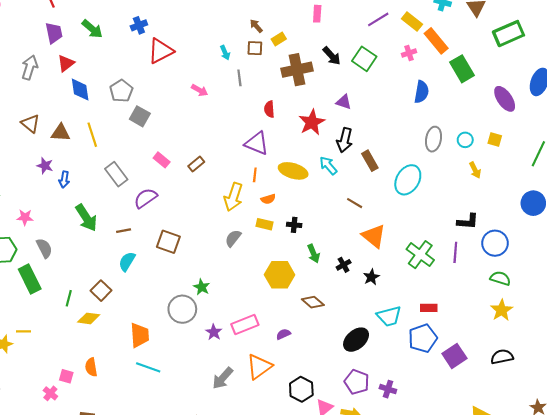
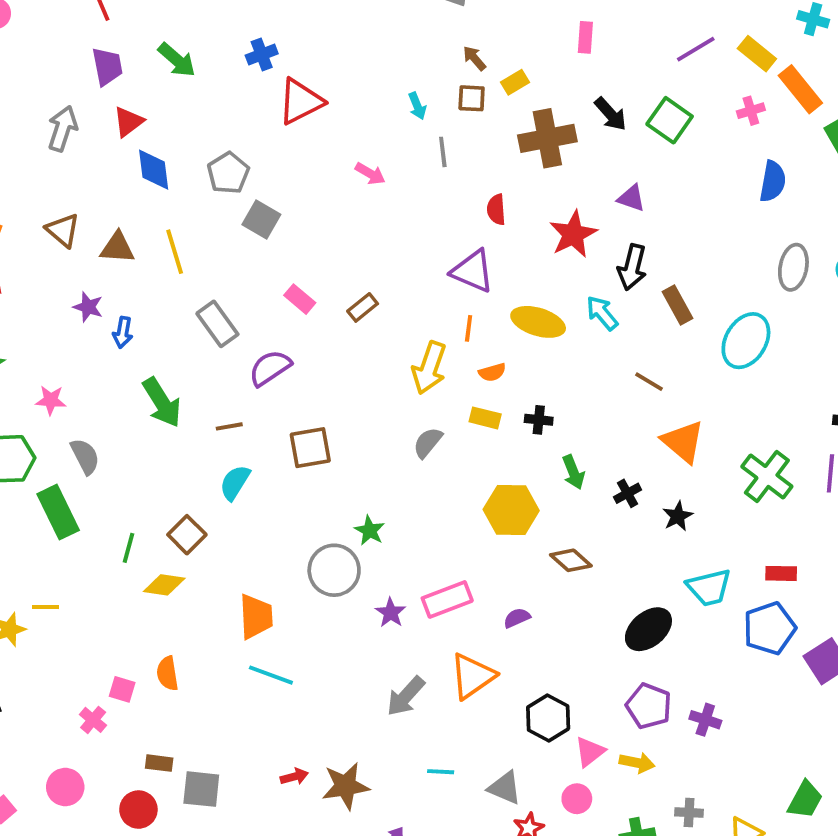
brown square: (168, 242) -> (310, 448), turned -30

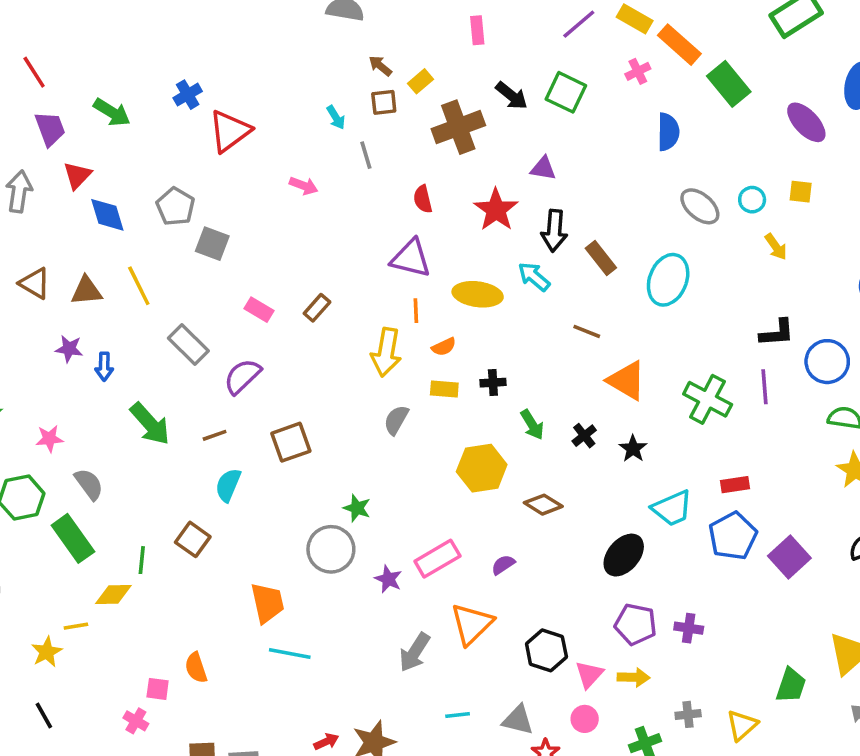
gray ellipse: (793, 267) -> (700, 206), turned -51
yellow diamond: (164, 585) -> (113, 594), moved

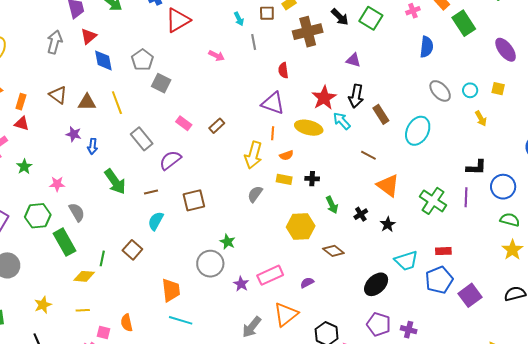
red star: (496, 210) -> (324, 98), moved
yellow line: (76, 626) -> (83, 310), moved

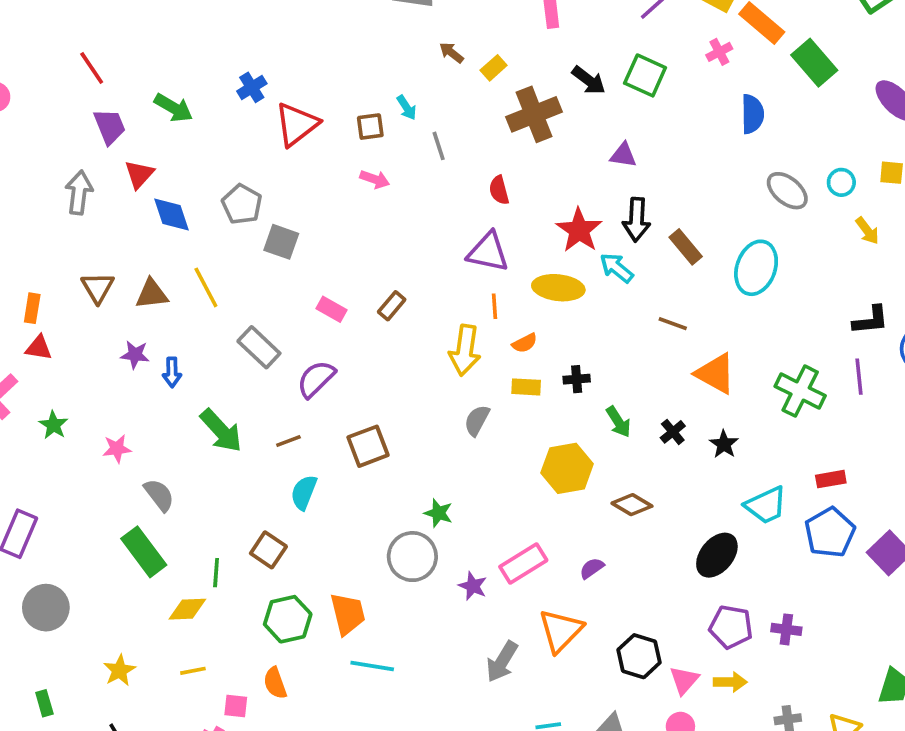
brown square: (267, 13) -> (370, 127), moved
brown triangle: (58, 95) -> (98, 288), turned 30
green hexagon: (38, 216) -> (288, 619), moved

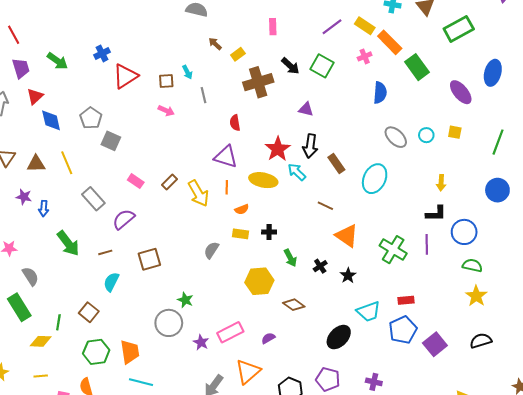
yellow arrow: (867, 231) -> (441, 183), moved, turned 35
yellow arrow: (465, 350) -> (198, 193), moved, turned -44
purple pentagon: (731, 627) -> (328, 379), moved

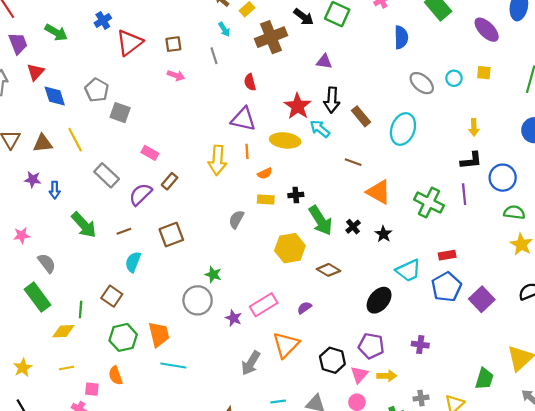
cyan arrow: (187, 72) -> (224, 29), moved
brown rectangle: (169, 182) -> (170, 181), moved
yellow arrow: (198, 193) -> (217, 160), turned 40
green arrow: (290, 258) -> (321, 221), size x1.6

